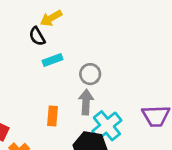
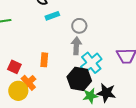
orange rectangle: (52, 116) -> (44, 60), moved

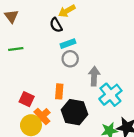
gray circle: (79, 26) -> (70, 59), moved
black hexagon: (79, 79) -> (75, 112), moved

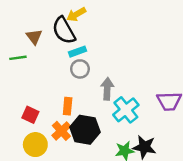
brown triangle: (11, 16) -> (34, 37), moved
black semicircle: (56, 25) -> (64, 31), size x1.6
orange cross: (42, 116) -> (61, 131), moved

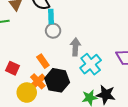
cyan rectangle: (77, 52) -> (51, 17), turned -72
orange rectangle: (68, 106) -> (43, 61), turned -40
yellow circle: (35, 145) -> (27, 93), moved

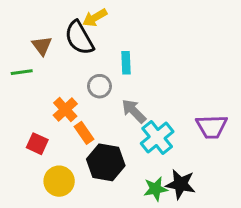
cyan rectangle: (51, 17) -> (126, 63), moved
gray arrow: (75, 47) -> (134, 111), turned -48
orange cross: (38, 81) -> (65, 109), moved

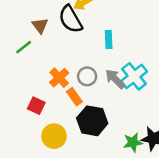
green line: (22, 72) -> (24, 47), turned -30
gray circle: (100, 86) -> (87, 76), moved
cyan cross: (157, 138) -> (134, 76), moved

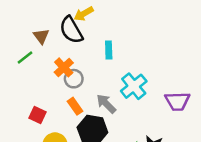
gray circle: (87, 76) -> (74, 79), moved
orange cross: (59, 78) -> (64, 67), moved
gray arrow: (115, 79) -> (106, 104), moved

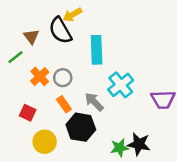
cyan rectangle: (109, 50) -> (97, 50), size x1.6
orange cross: (64, 67) -> (40, 76), moved

